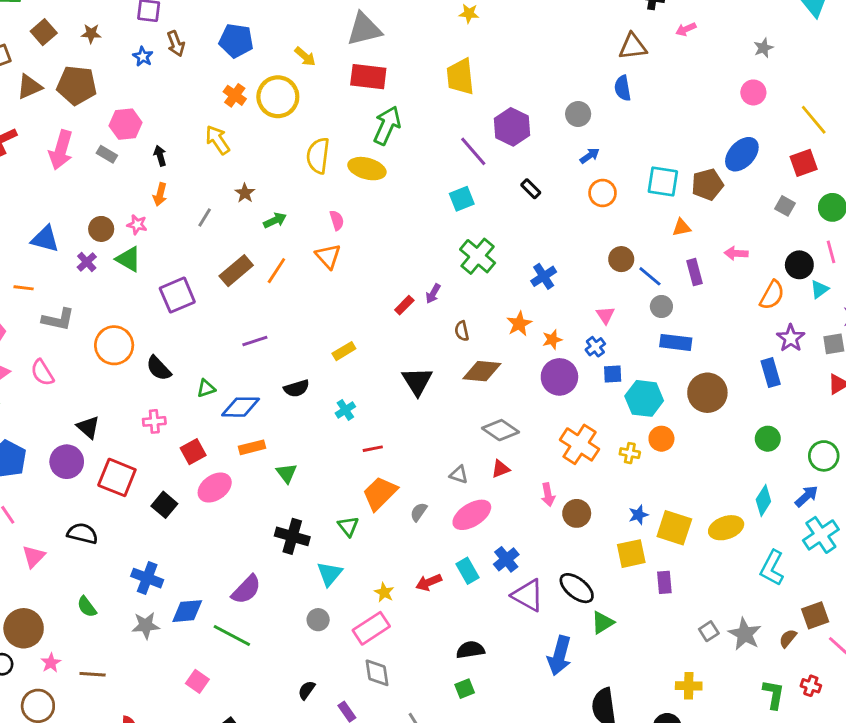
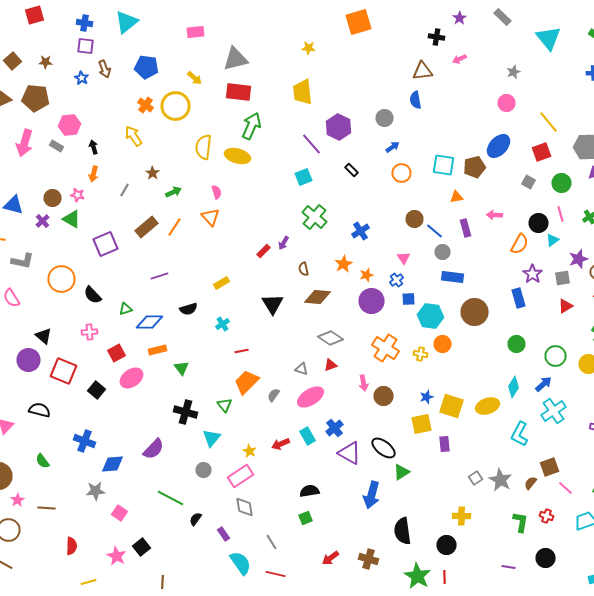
gray star: (146, 625) -> (96, 491), moved
green line: (232, 635) -> (170, 498), moved

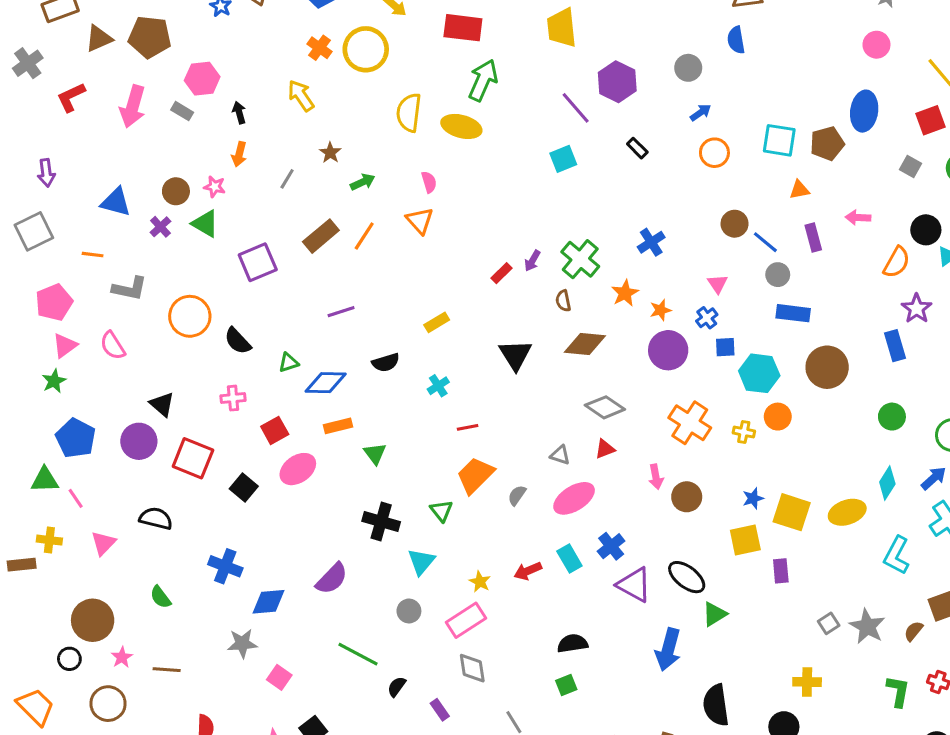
blue ellipse: (498, 146) -> (864, 111), turned -35
green cross: (314, 217) -> (580, 259), moved

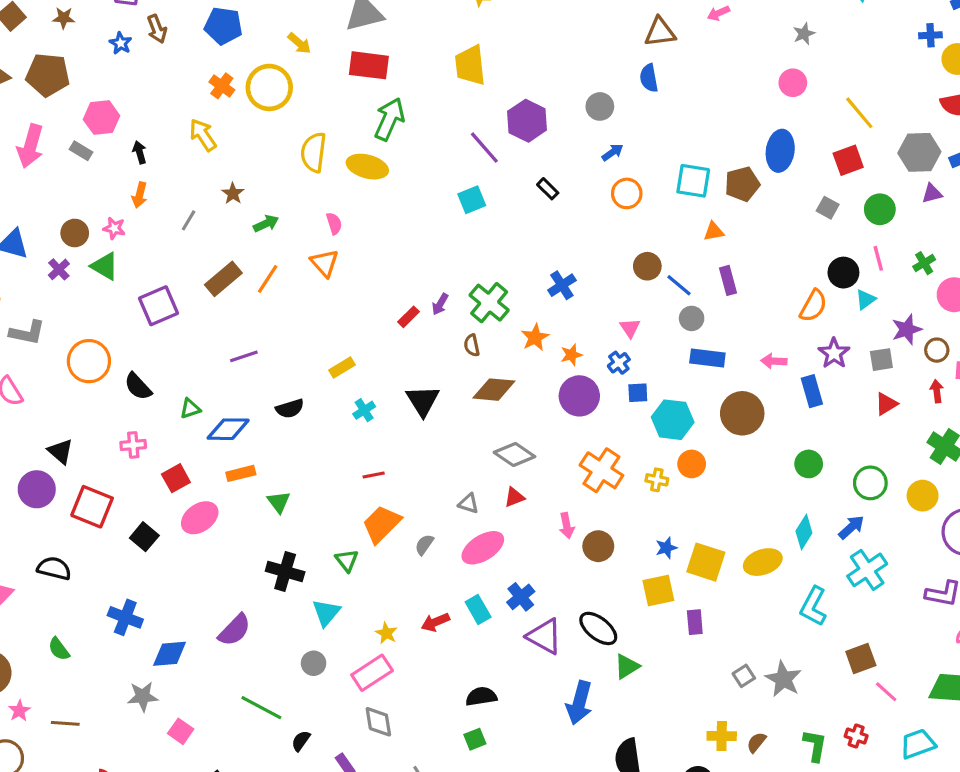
pink arrow: (858, 218) -> (774, 361), moved
cyan cross: (438, 386) -> (364, 410), moved
brown semicircle: (914, 631) -> (756, 742), moved

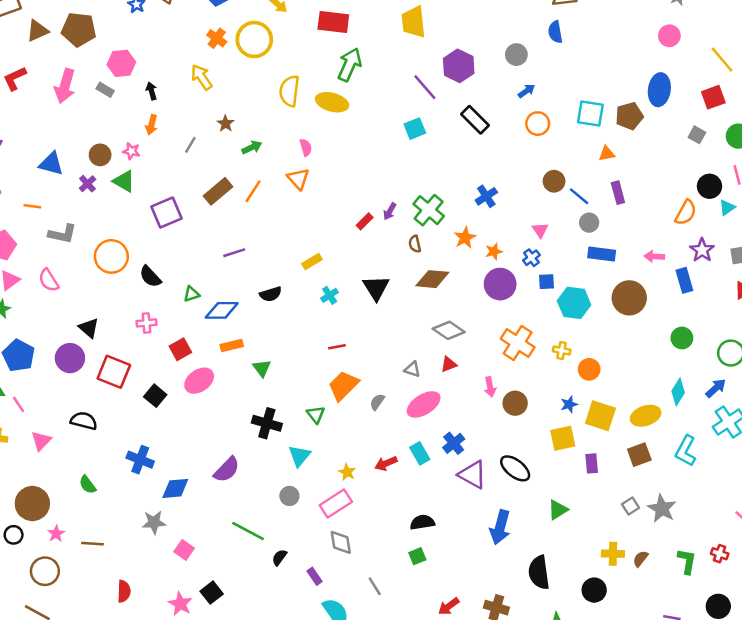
black rectangle: (548, 189) -> (475, 120), size x1.6
orange circle: (692, 464) -> (589, 369), moved
brown square: (861, 659) -> (639, 455), moved
green triangle: (627, 666) -> (558, 510), moved

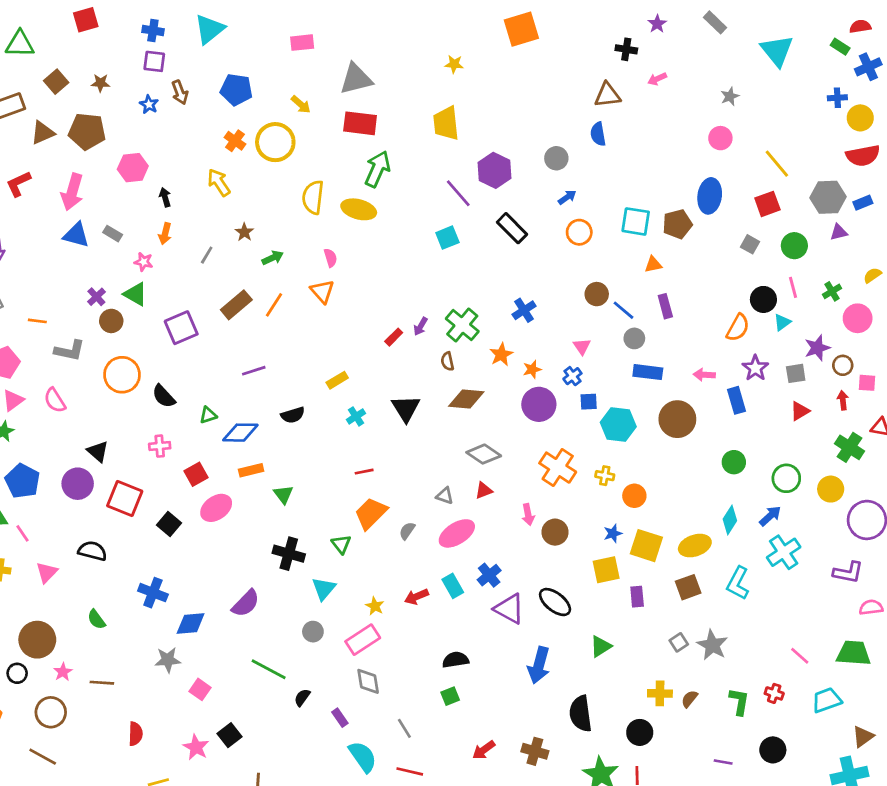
gray rectangle: (105, 90) -> (113, 234), moved
brown circle: (100, 155) -> (111, 321), moved
blue triangle: (51, 164) -> (76, 235), moved

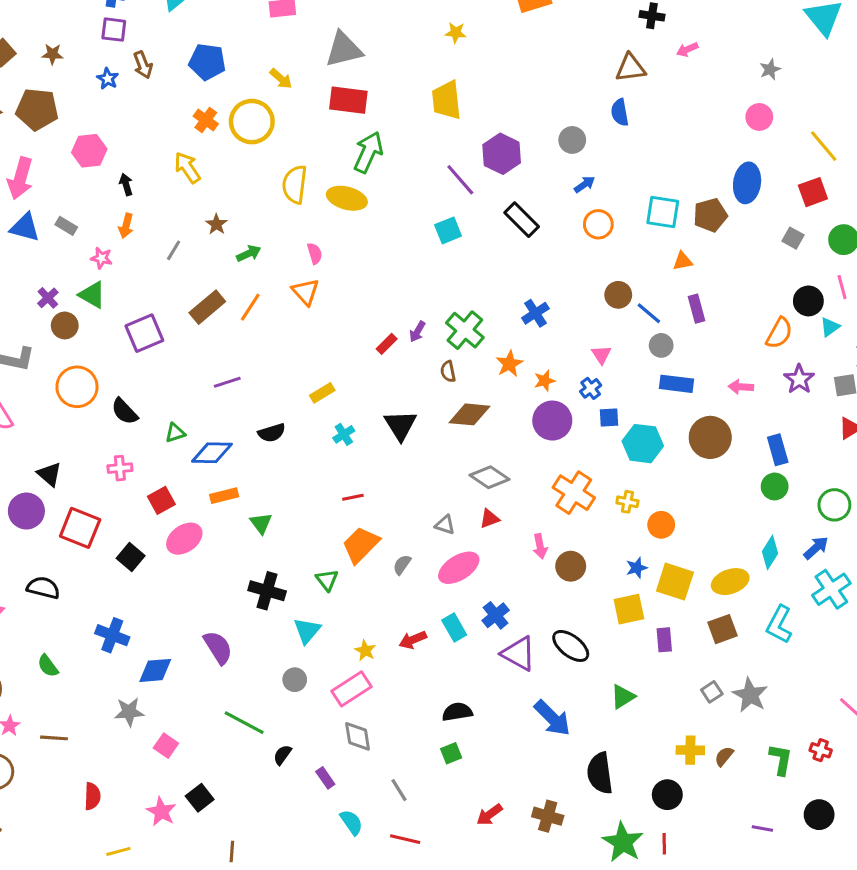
blue rectangle: (737, 400) -> (778, 450), moved
purple semicircle: (246, 603) -> (218, 647), turned -76
blue arrow: (539, 665) -> (552, 718), turned -60
cyan semicircle: (363, 757) -> (351, 822), size x0.7

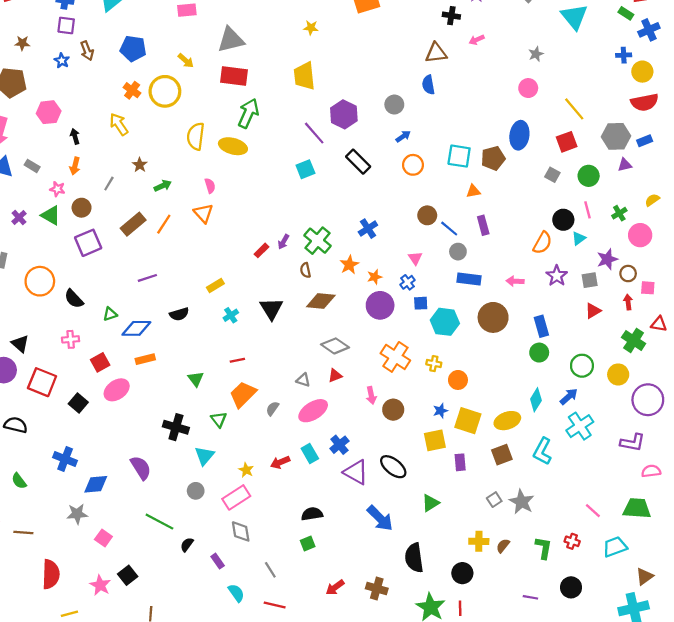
brown circle: (65, 325) -> (82, 208), moved
green triangle: (261, 523) -> (196, 379), moved
red semicircle: (92, 796) -> (51, 574), size x1.5

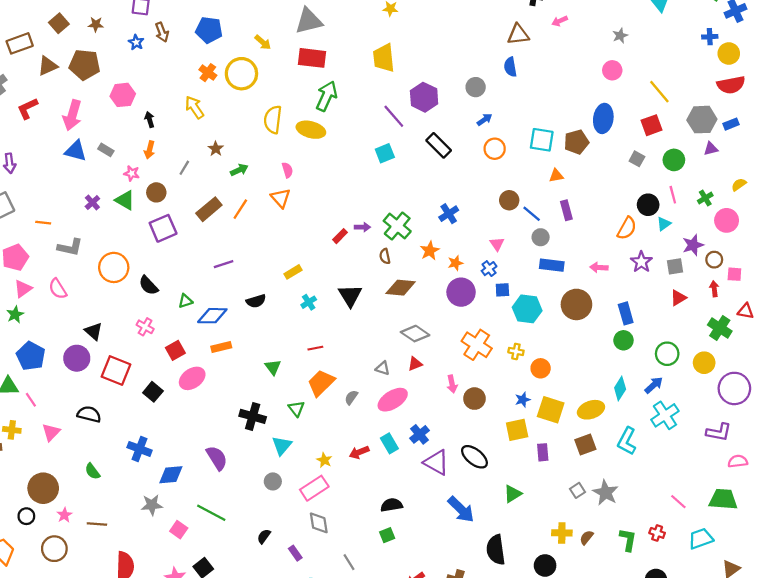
purple arrow: (283, 242) -> (362, 227), turned -120
pink cross: (71, 339) -> (145, 327), turned 35
green line: (159, 522) -> (211, 513), moved

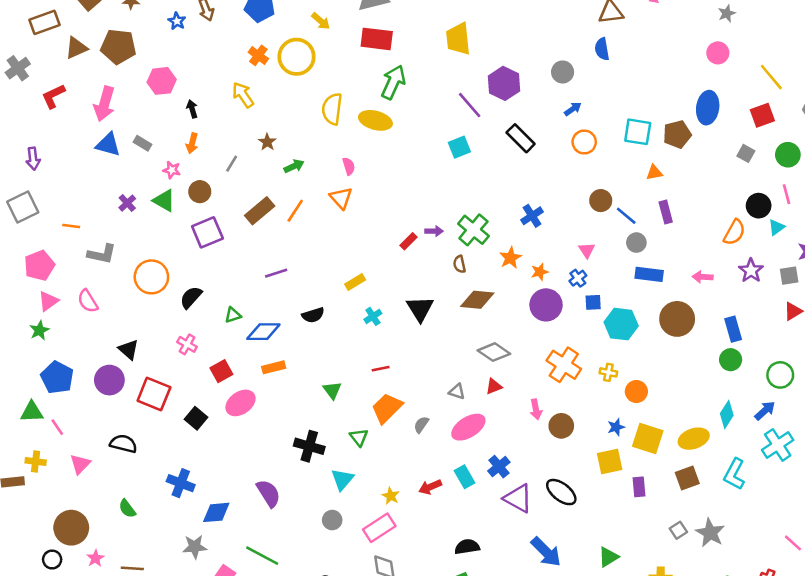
black semicircle: (148, 285) -> (191, 297), turned 85
green triangle: (513, 494) -> (608, 557), moved

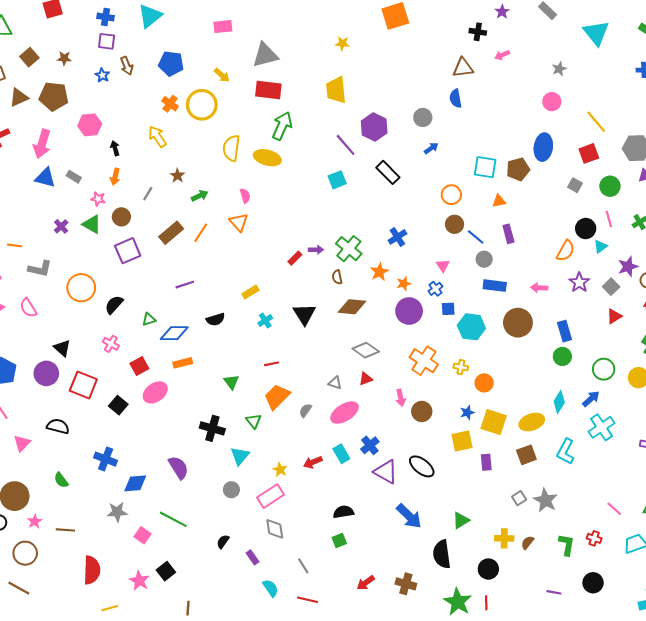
orange circle: (584, 142) -> (451, 195), moved
gray square: (789, 276) -> (611, 287), turned -35

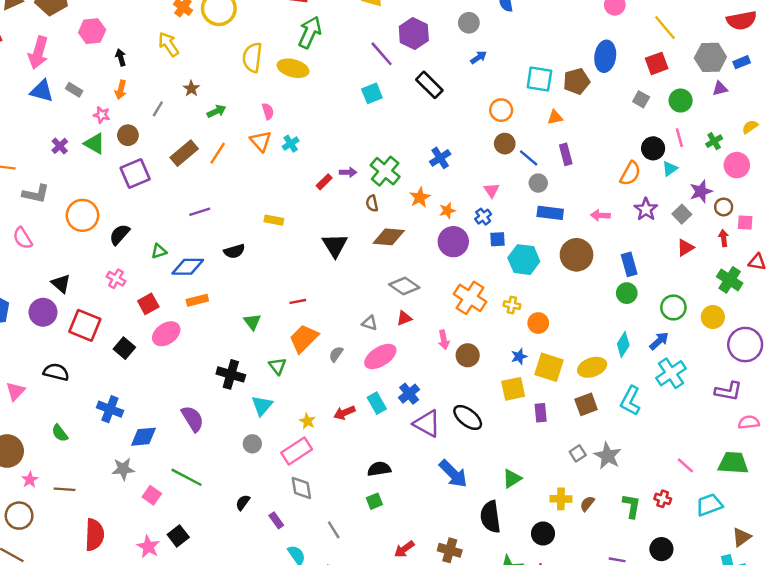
yellow rectangle: (250, 292) -> (274, 220), turned 42
cyan cross: (265, 321) -> (291, 144), moved

